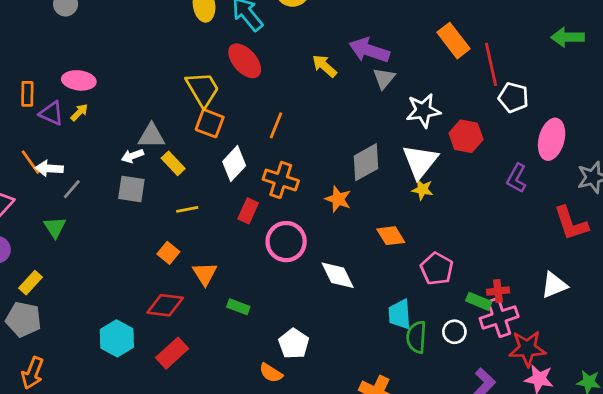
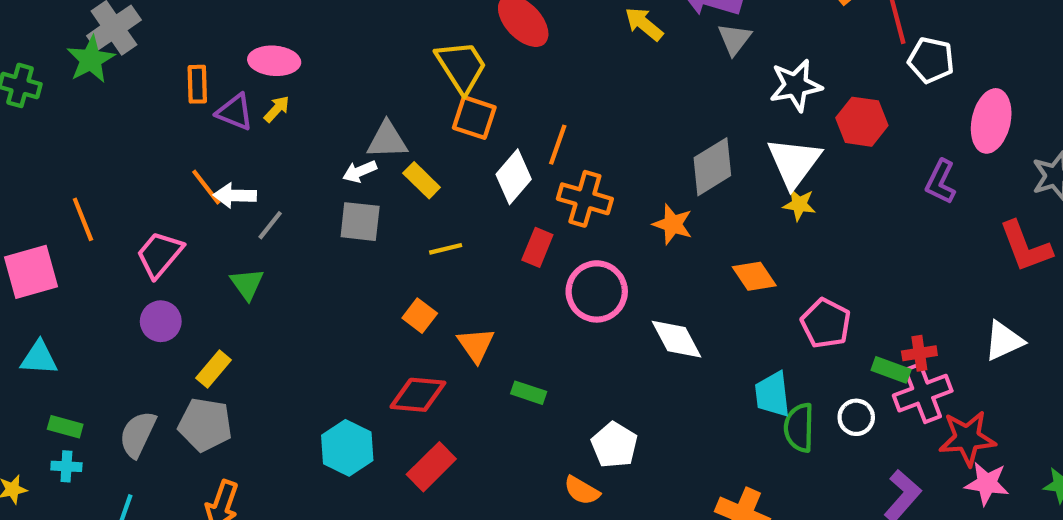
orange line: (276, 125) -> (558, 145), moved

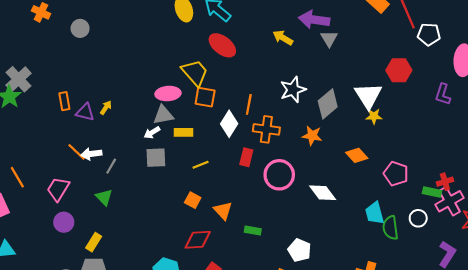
pink ellipse: (274, 61) -> (168, 94), moved
white star: (796, 85) -> (293, 90), moved
yellow rectangle: (422, 180) -> (183, 132), turned -36

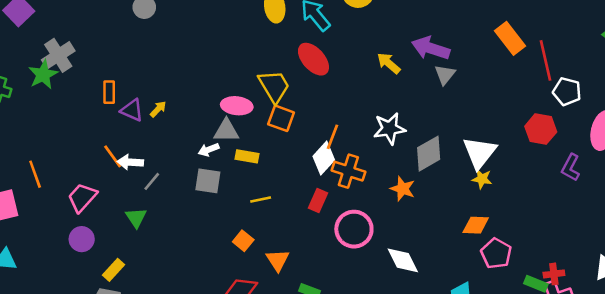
red hexagon: (399, 70) -> (541, 129), moved
white diamond: (229, 124) -> (324, 158), moved
orange diamond: (357, 155) -> (476, 225), moved, turned -55

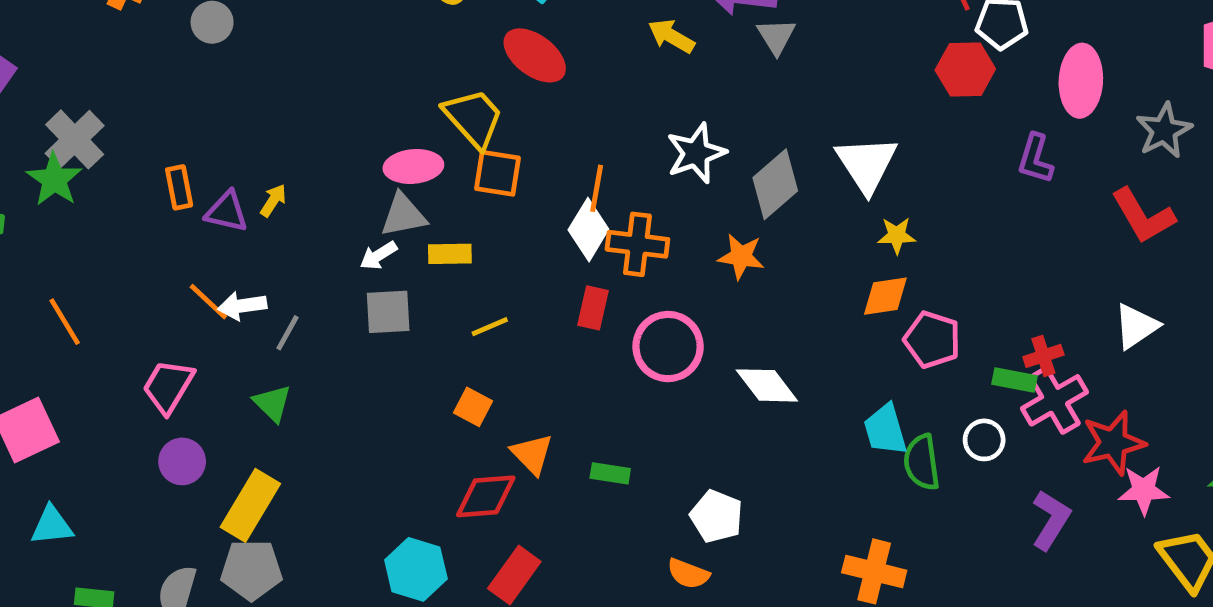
red hexagon: (541, 129) -> (965, 69), moved
orange line: (35, 174) -> (65, 322), moved
yellow star: (482, 179) -> (897, 235), moved
orange triangle: (278, 260) -> (532, 454), moved
yellow rectangle: (114, 270) -> (250, 505), size x1.6

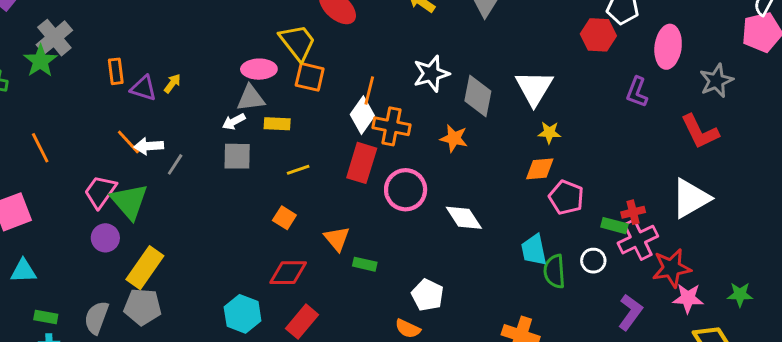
gray diamond: (775, 184) -> (478, 96), turned -42
red rectangle: (593, 308) -> (362, 163), size x1.5
white triangle: (1136, 326) -> (691, 198), size x1.4
green triangle: (272, 403) -> (129, 201), moved, size x1.6
orange triangle: (532, 454) -> (337, 239), moved

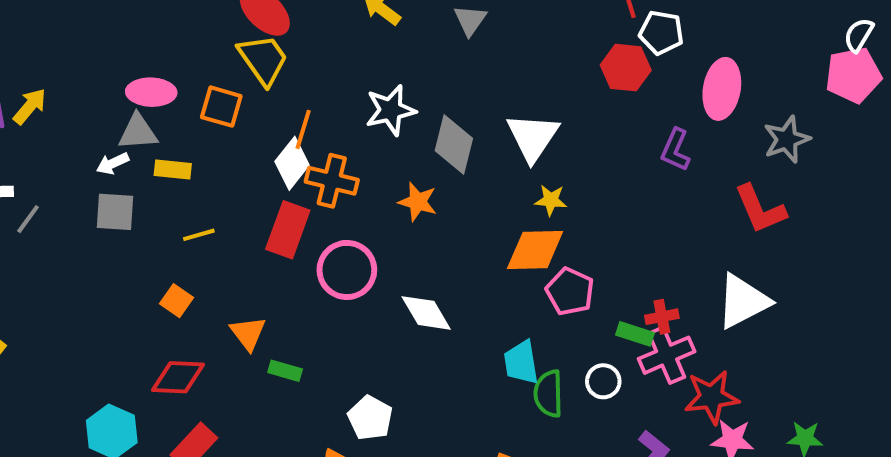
yellow trapezoid: (298, 42) -> (263, 60), moved
yellow arrow: (172, 83) -> (30, 106), size x1.4
orange diamond: (540, 169) -> (535, 250), size x1.4

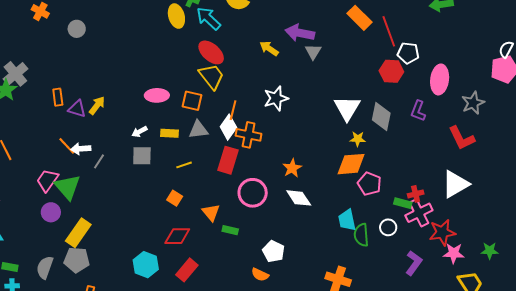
gray triangle: (138, 132) -> (198, 130), moved
gray diamond: (454, 145) -> (381, 116), moved
orange star: (418, 202) -> (292, 168), moved, turned 30
pink circle: (347, 270) -> (253, 193), moved

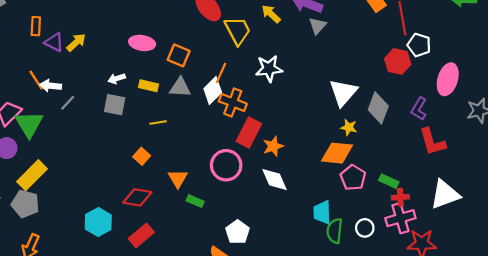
yellow trapezoid: (212, 76) -> (238, 31), moved
red L-shape: (462, 138) -> (432, 142), moved
red rectangle: (228, 160) -> (249, 133), moved
green rectangle: (403, 203) -> (389, 181), moved

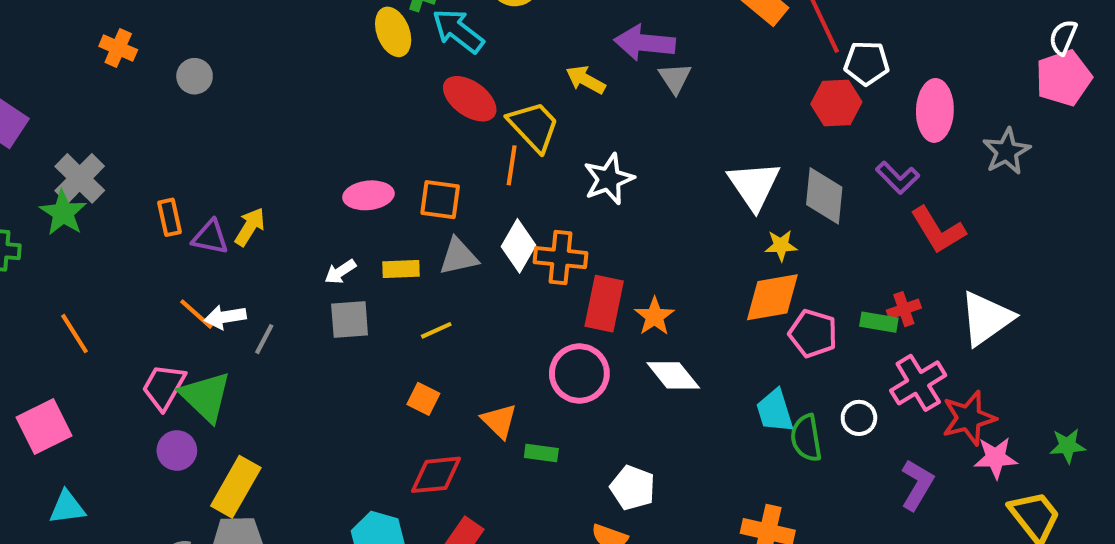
orange line: (221, 73) -> (512, 165), moved
purple L-shape: (419, 109) -> (898, 178), turned -60
red cross: (400, 197) -> (904, 309), moved

